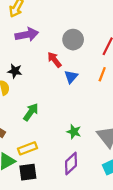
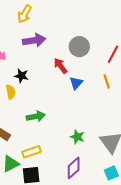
orange line: (102, 74) -> (107, 81), turned -40
green arrow: (31, 112) -> (36, 116), turned 42

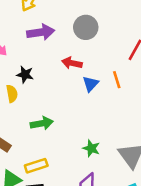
gray circle: (79, 47) -> (86, 27), moved
red arrow: (60, 66) -> (72, 63), turned -42
orange line: (107, 81) -> (117, 80), moved

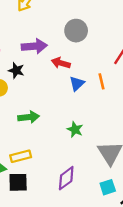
purple arrow: (41, 32) -> (34, 46), moved
green star: (91, 148) -> (75, 130), moved

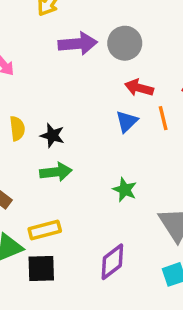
purple arrow: (34, 46) -> (78, 44), moved
red arrow: (61, 63) -> (139, 88), moved
black star: (16, 70) -> (52, 136), moved

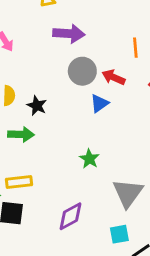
gray circle: (125, 43) -> (82, 71), moved
orange line: (163, 118) -> (135, 48), moved
green arrow: (56, 172) -> (21, 134), moved

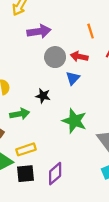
black star: (37, 106) -> (43, 96), moved
green star: (89, 159) -> (74, 121), size x1.6
purple diamond: (70, 216) -> (55, 174), moved

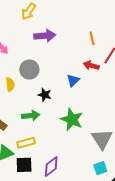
gray circle: (55, 57) -> (29, 69), moved
red arrow: (79, 57) -> (91, 65), moved
green arrow: (20, 114) -> (31, 115), moved

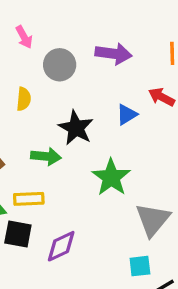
purple arrow: (45, 36) -> (113, 54), moved
gray circle: (29, 69) -> (60, 65), moved
black star: (45, 95) -> (76, 128), size x1.5

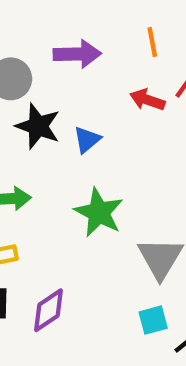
blue triangle: (127, 115) -> (87, 140), moved
black star: (76, 128) -> (38, 126), moved

